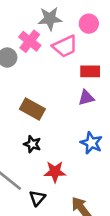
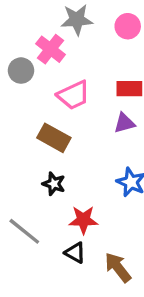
pink trapezoid: (65, 46) -> (74, 95), moved
black triangle: (37, 198) -> (75, 253), moved, turned -42

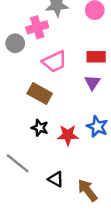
pink cross: (51, 49) -> (37, 27), turned 35
purple triangle: (124, 123) -> (92, 82), turned -42
red star: (83, 220) -> (68, 135), moved

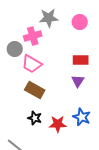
pink trapezoid: (54, 62) -> (32, 64), moved, turned 55

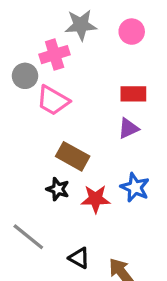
purple triangle: (78, 81) -> (128, 128), turned 32
brown rectangle: (35, 90) -> (73, 156), moved

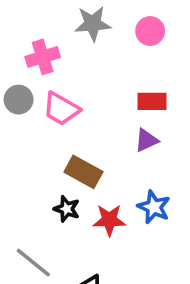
pink cross: (55, 55) -> (43, 57), moved
gray circle: (25, 76) -> (19, 100), moved

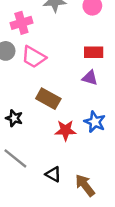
purple triangle: (146, 140) -> (90, 78), turned 42
black star: (67, 209) -> (14, 118), moved

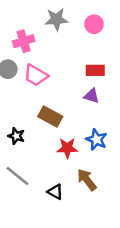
brown arrow: (85, 185) -> (87, 180), moved

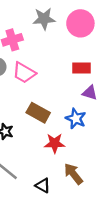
pink circle: (94, 24) -> (80, 23), size x1.5
purple triangle: (92, 96) -> (90, 93), moved
blue star: (96, 140) -> (76, 119), moved

